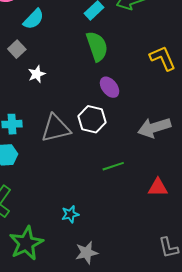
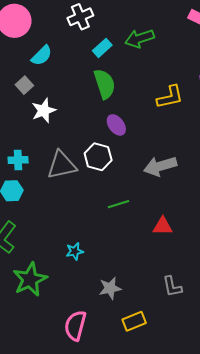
yellow L-shape: (163, 58) -> (170, 97), turned 100
white star: (37, 74) -> (44, 111), size x1.4
gray star: (87, 253) -> (110, 288), moved

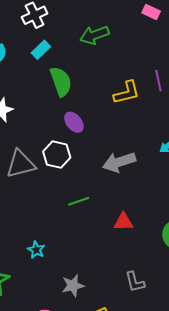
cyan rectangle: (102, 48) -> (41, 50), moved
cyan star: (75, 251) -> (36, 250), turned -30

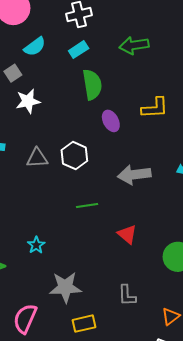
purple ellipse: (74, 122) -> (111, 121), moved
gray triangle: (21, 164) -> (37, 158), size x0.7
red triangle: (123, 222) -> (127, 234), turned 30
gray star: (73, 286) -> (65, 287), size x1.4

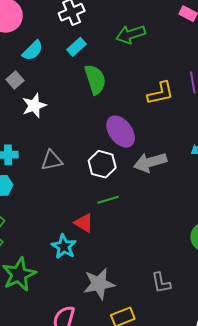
purple ellipse: (111, 121) -> (121, 132), moved, size x1.5
white hexagon: (74, 156) -> (102, 164), moved
red triangle: (127, 234) -> (84, 223), moved
cyan star: (36, 245) -> (64, 247), size x1.4

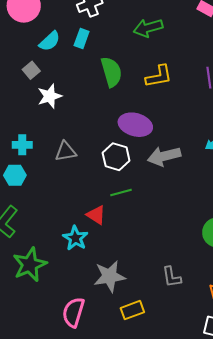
cyan rectangle: (76, 47) -> (82, 38), moved, turned -30
yellow L-shape: (161, 93) -> (159, 76), moved
purple ellipse: (121, 132) -> (135, 125), turned -40

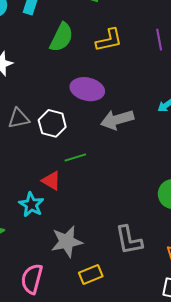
green semicircle: (111, 72) -> (62, 37), turned 44
white hexagon: (116, 157) -> (52, 123), moved
gray L-shape: (172, 277) -> (129, 240), size x1.4

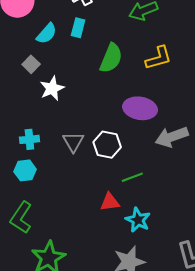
gray triangle: (19, 118) -> (73, 142), turned -45
red triangle: (51, 181) -> (110, 202), turned -35
cyan star: (31, 205) -> (138, 220), moved

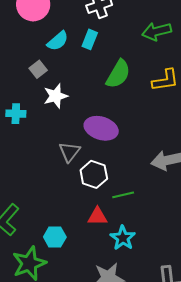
purple ellipse: (140, 108) -> (101, 128), moved
cyan cross: (29, 139) -> (16, 114), moved
white hexagon: (107, 145) -> (94, 174), moved
cyan hexagon: (25, 170) -> (55, 237), moved

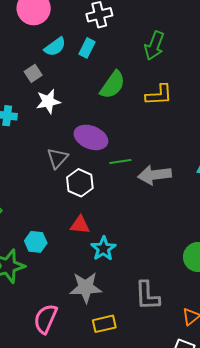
green arrow: (157, 31) -> (154, 46), turned -60
green line: (123, 195) -> (120, 161), moved

